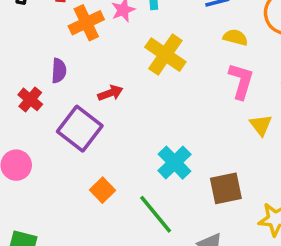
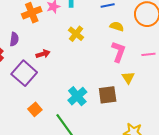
yellow cross: (165, 55) -> (76, 34), size x0.7
brown square: (226, 188) -> (108, 95), moved

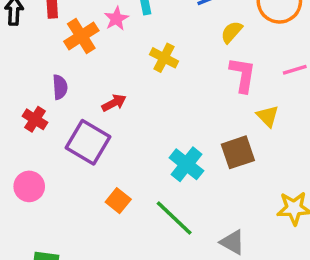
yellow semicircle: (117, 26) -> (232, 32), turned -56

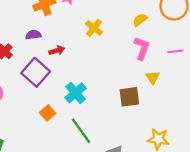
purple semicircle: (60, 87) -> (33, 35), moved, turned -105
cyan cross: (186, 164) -> (76, 93), moved

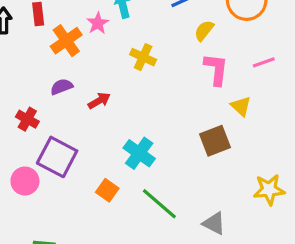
purple square: (36, 72) -> (57, 157), moved

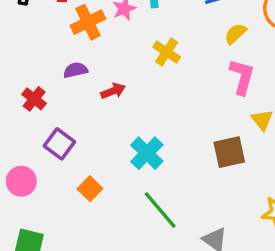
purple square: (57, 157) -> (59, 144), size x0.7
pink circle: (25, 181) -> (21, 181), moved
orange square: (107, 190) -> (90, 189), moved

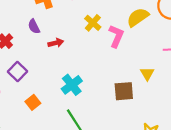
yellow semicircle: (235, 34) -> (138, 17), size x1.5
purple semicircle: (75, 70) -> (34, 26), turned -112
pink L-shape: (242, 77) -> (116, 36), moved

